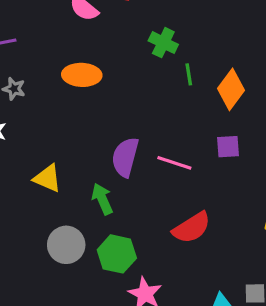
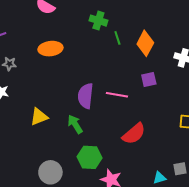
yellow triangle: (47, 178) -> (39, 117), turned -36
gray circle: (66, 245) -> (50, 172), moved

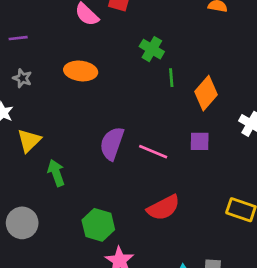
yellow triangle: (39, 117) -> (29, 141), moved, turned -36
green arrow: (75, 124) -> (56, 173), moved
gray circle: (50, 172) -> (22, 223), moved

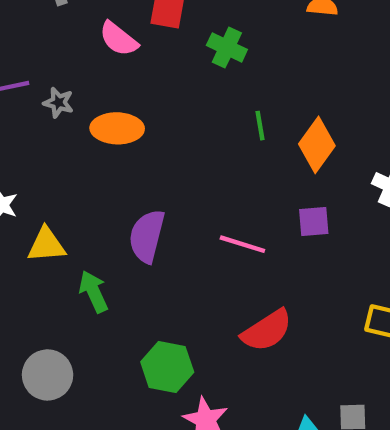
green cross: (152, 49) -> (227, 47), moved
gray star: (22, 78) -> (58, 103), moved
yellow triangle: (29, 141) -> (46, 245), turned 45
purple semicircle: (112, 143) -> (147, 236), moved

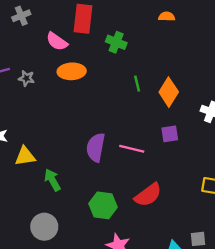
orange ellipse: (117, 128) -> (72, 71), moved
purple semicircle: (147, 236) -> (96, 147), moved
green hexagon: (167, 367) -> (103, 205), moved
gray circle: (48, 375) -> (44, 227), moved

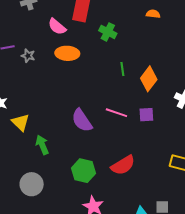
purple semicircle: (96, 147) -> (82, 120), turned -50
pink line: (132, 149) -> (116, 113), moved
yellow triangle: (25, 156) -> (21, 122), turned 48

